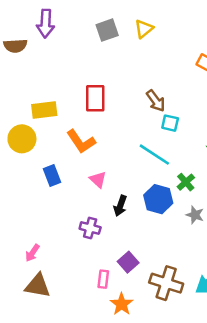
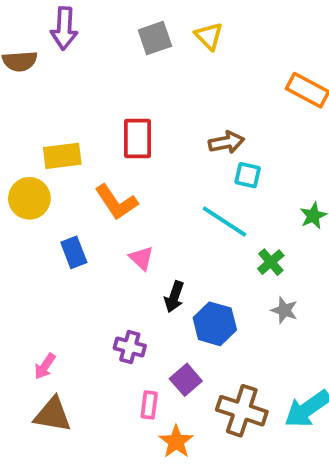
yellow triangle: (144, 29) -> (209, 36), turned -36
brown arrow: (156, 101) -> (226, 142), turned -65
blue hexagon: (158, 199) -> (215, 324), moved
purple cross: (90, 228) -> (130, 347), moved

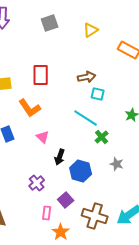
yellow triangle: (209, 36) -> (91, 30), moved, turned 42
green cross: (271, 262) -> (102, 137), moved
purple cross: (130, 347) -> (37, 183), turned 35

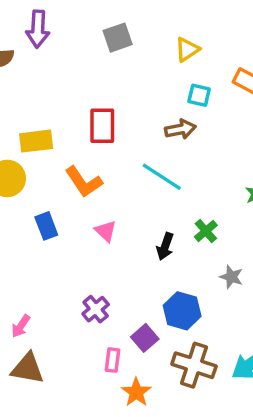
cyan square: (98, 94) -> (199, 95), moved
cyan line: (86, 118) -> (162, 177), moved
black arrow: (60, 157) -> (165, 246), moved
blue hexagon: (81, 171) -> (182, 311), moved

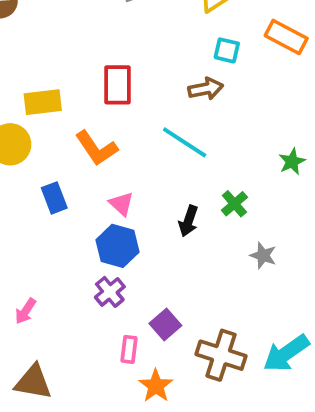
blue hexagon: (182, 311) -> (117, 246), moved
brown triangle: (28, 369) -> (33, 382), moved

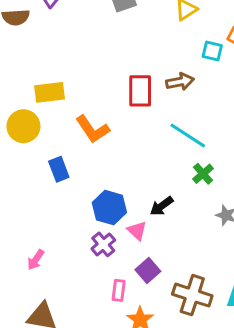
cyan square: (227, 50) -> (212, 51), moved
red rectangle: (117, 85) -> (140, 91), moved
cyan line: (185, 142) -> (188, 135), moved
pink triangle: (121, 204) -> (137, 231), moved
black arrow: (188, 221) -> (162, 206), moved, turned 35

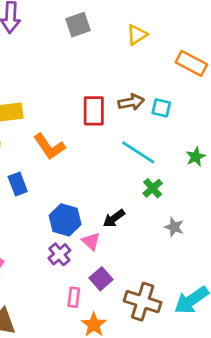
cyan square: (212, 51) -> (161, 108), moved

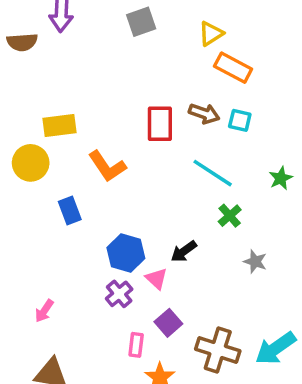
orange rectangle: (191, 63) -> (233, 68), moved
brown arrow: (131, 102) -> (204, 114), turned 30

